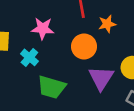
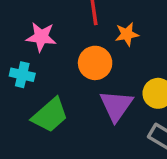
cyan cross: (29, 57) -> (22, 75), turned -30
green trapezoid: (52, 87) -> (50, 115), turned -60

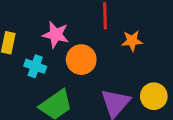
orange circle: (95, 63) -> (81, 60), moved

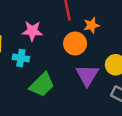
orange circle: (81, 60) -> (75, 43), moved

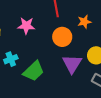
orange star: (91, 25) -> (84, 22), moved
cyan cross: (21, 58) -> (11, 59), moved, turned -32

